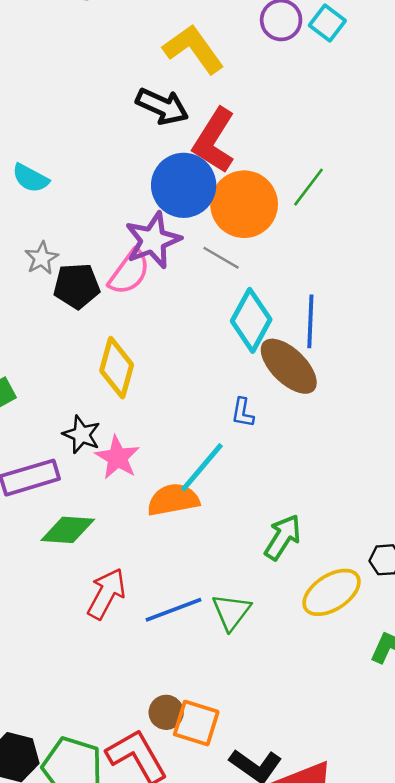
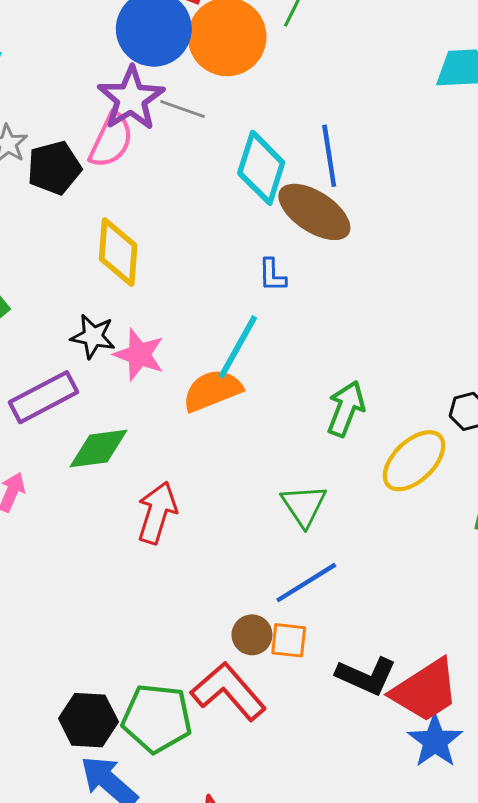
gray line: (221, 258) -> (183, 109), moved
blue line: (174, 610) -> (306, 583), moved
orange square: (196, 723) -> (289, 640), size x0.7

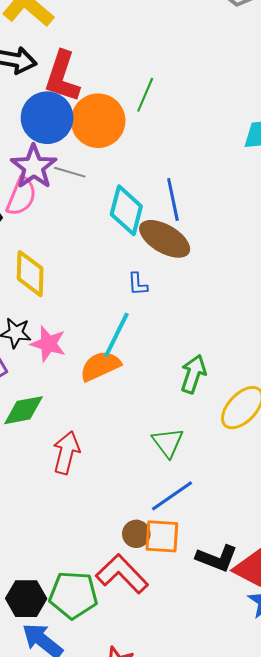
orange square: (289, 640) -> (162, 536), size x1.4

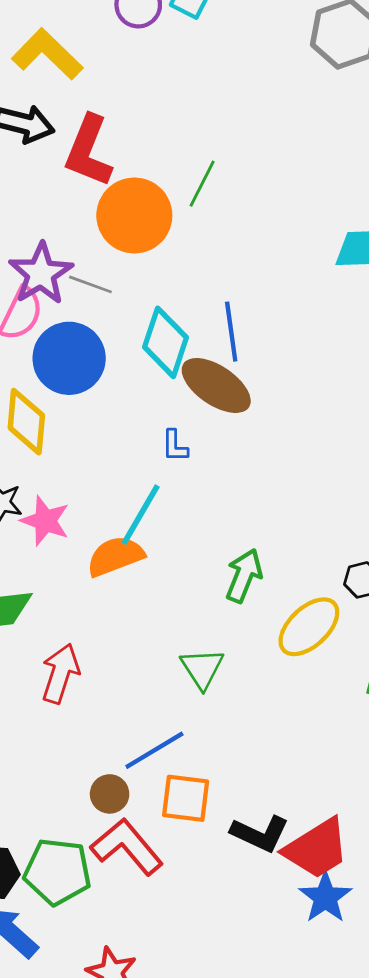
blue circle: (47, 118) -> (69, 358), moved
blue line: (172, 496) -> (154, 750), moved
brown circle: (136, 534) -> (110, 794), moved

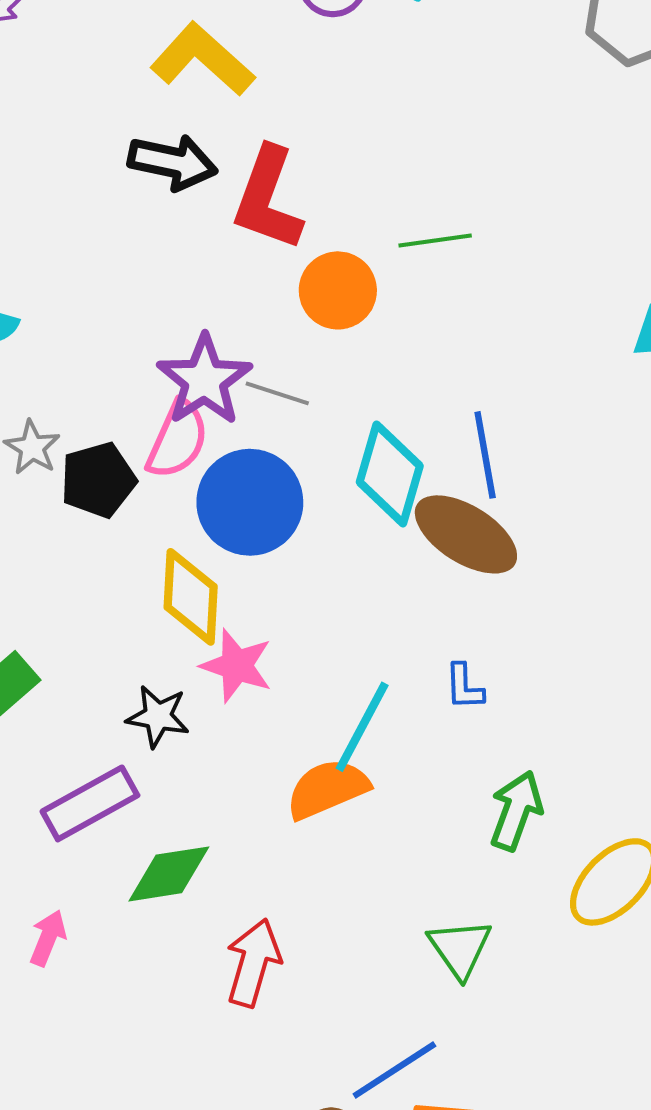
green line: (202, 184) -> (435, 240), turned 57
orange circle: (134, 216) -> (338, 290), size x0.7
blue L-shape: (175, 446) -> (464, 687), moved
pink star: (45, 521) -> (237, 666), moved

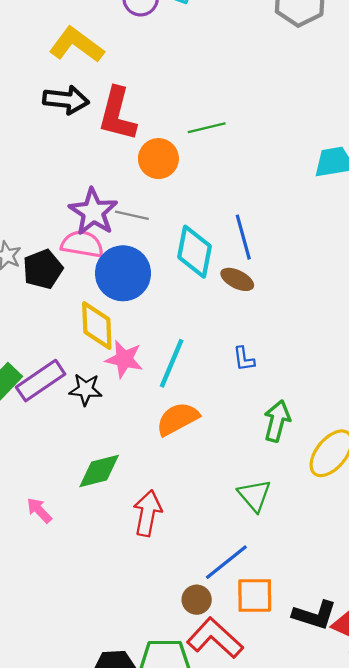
pink semicircle: (178, 439) -> (82, 244), turned -99
brown ellipse: (466, 534) -> (237, 279), size x0.6
cyan line: (362, 727) -> (172, 363), moved
purple rectangle: (90, 803) -> (41, 381), moved
pink arrow: (48, 938) -> (39, 510), turned -60

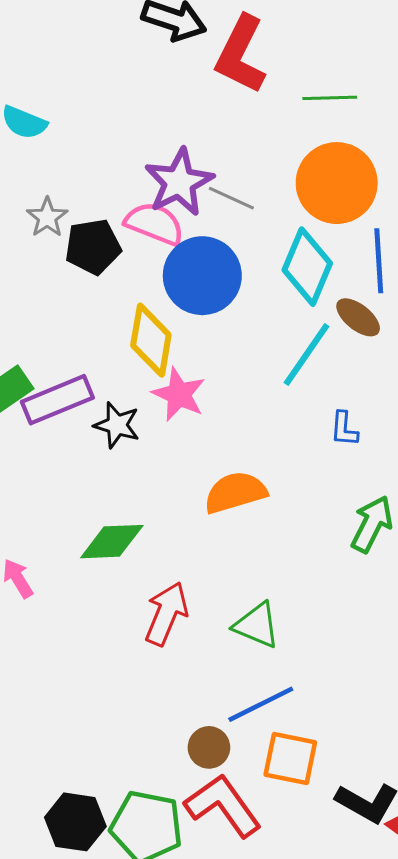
green line: (207, 128) -> (330, 98), moved
orange circle: (158, 159) -> (337, 183), moved, size x1.4
cyan line: (172, 363) -> (306, 355), moved
green triangle: (254, 495) -> (257, 625), moved, turned -39

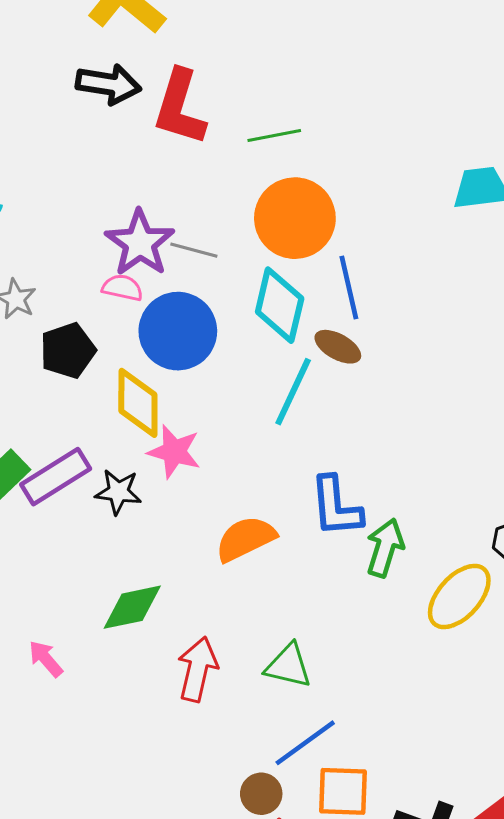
pink semicircle: (155, 224) -> (122, 288), size x0.7
black pentagon: (93, 247) -> (68, 351), moved
blue L-shape: (344, 429) -> (336, 507), moved, size x1.8

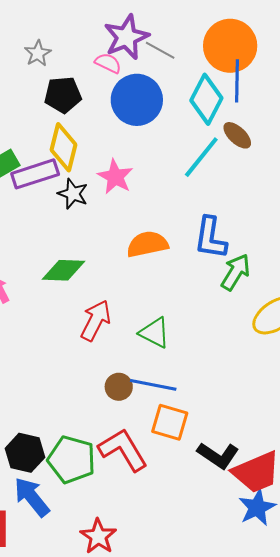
blue line: (349, 288) -> (237, 81), moved
yellow diamond: (138, 403) -> (63, 147), moved
blue line: (305, 743) -> (153, 385), turned 33
brown circle: (261, 794) -> (119, 387), moved

